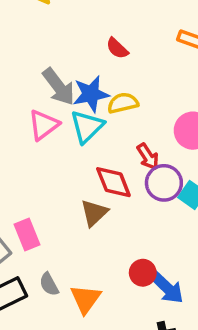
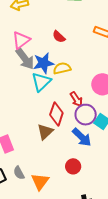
pink triangle: (44, 125) -> (21, 40), moved
red diamond: (113, 182) -> (56, 114), turned 40
blue arrow: (167, 288) -> (82, 137), moved

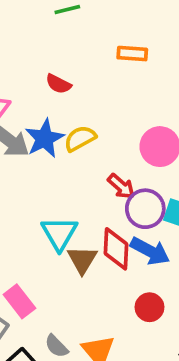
cyan triangle: (41, 82) -> (59, 233), moved
red diamond: (56, 114) -> (116, 249), moved

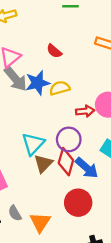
red arrow: (121, 186) -> (85, 111), moved, turned -60
purple circle: (145, 209) -> (69, 139), moved
red circle: (149, 307) -> (78, 203), size x1.5

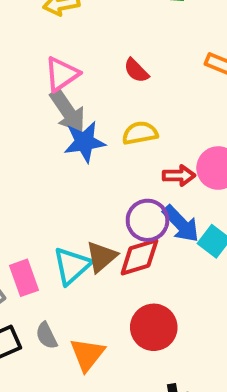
blue star: (38, 83) -> (84, 142), moved
cyan triangle: (33, 144) -> (72, 266), moved
red diamond: (66, 162) -> (139, 257), turned 52
blue arrow: (87, 168) -> (181, 224), moved

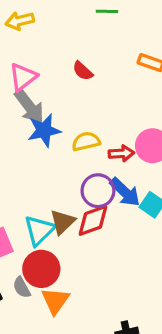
yellow semicircle: (140, 133) -> (86, 141), moved
red circle: (154, 327) -> (41, 269), moved

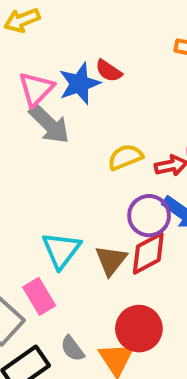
blue star: (44, 130) -> (79, 84), moved
cyan triangle: (39, 230) -> (61, 250), moved
red circle: (41, 269) -> (139, 329), moved

